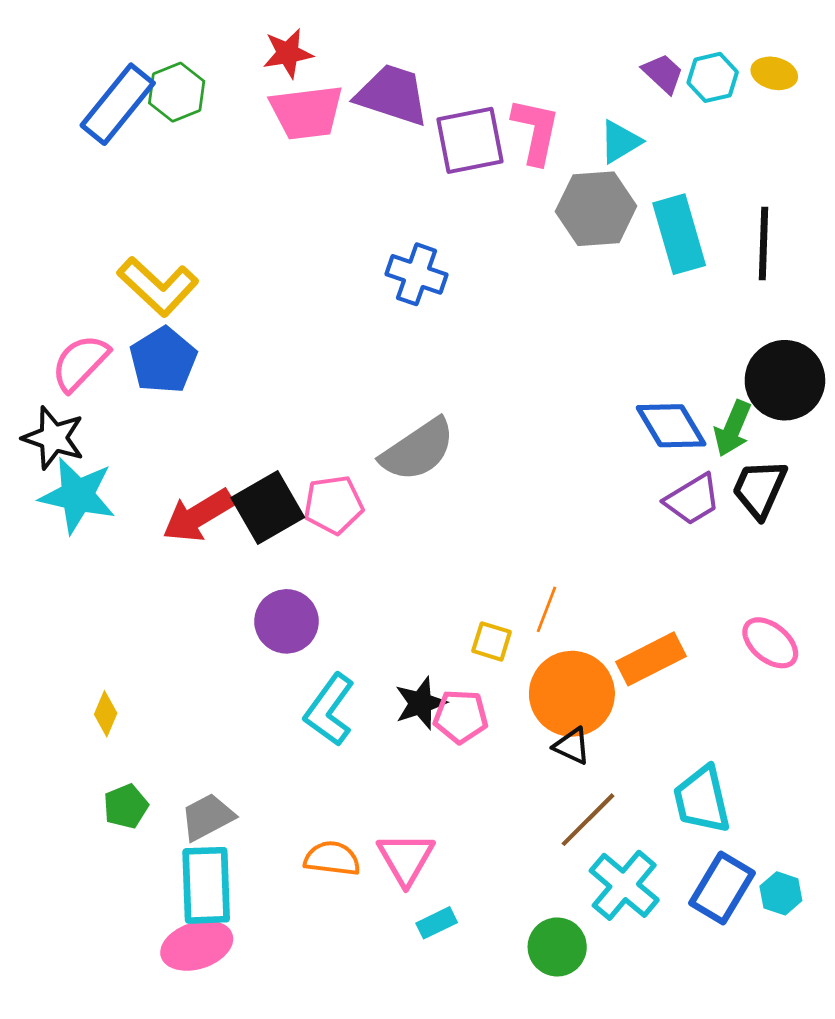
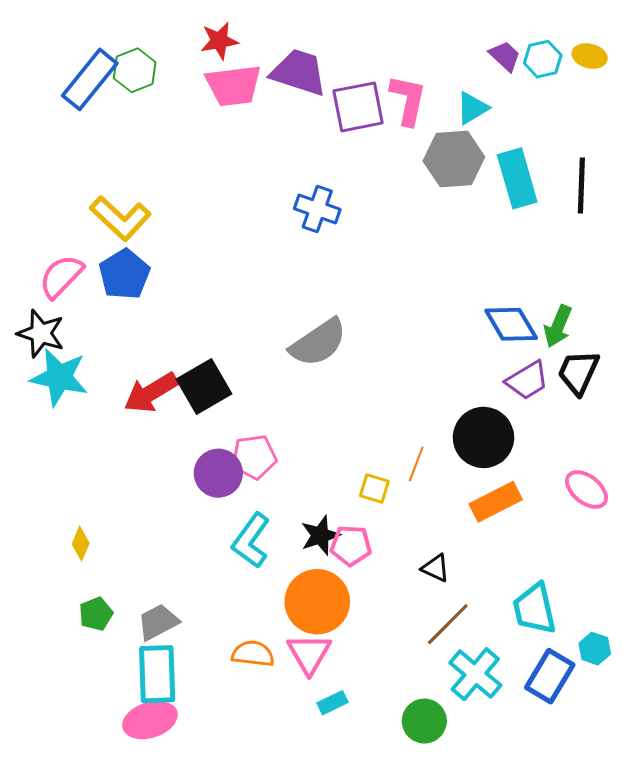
black circle: (785, 380) -> (483, 437), moved
pink pentagon: (333, 505) -> (254, 457), moved
orange circle: (572, 694) -> (317, 602), moved
cyan hexagon: (781, 893) -> (595, 649), moved

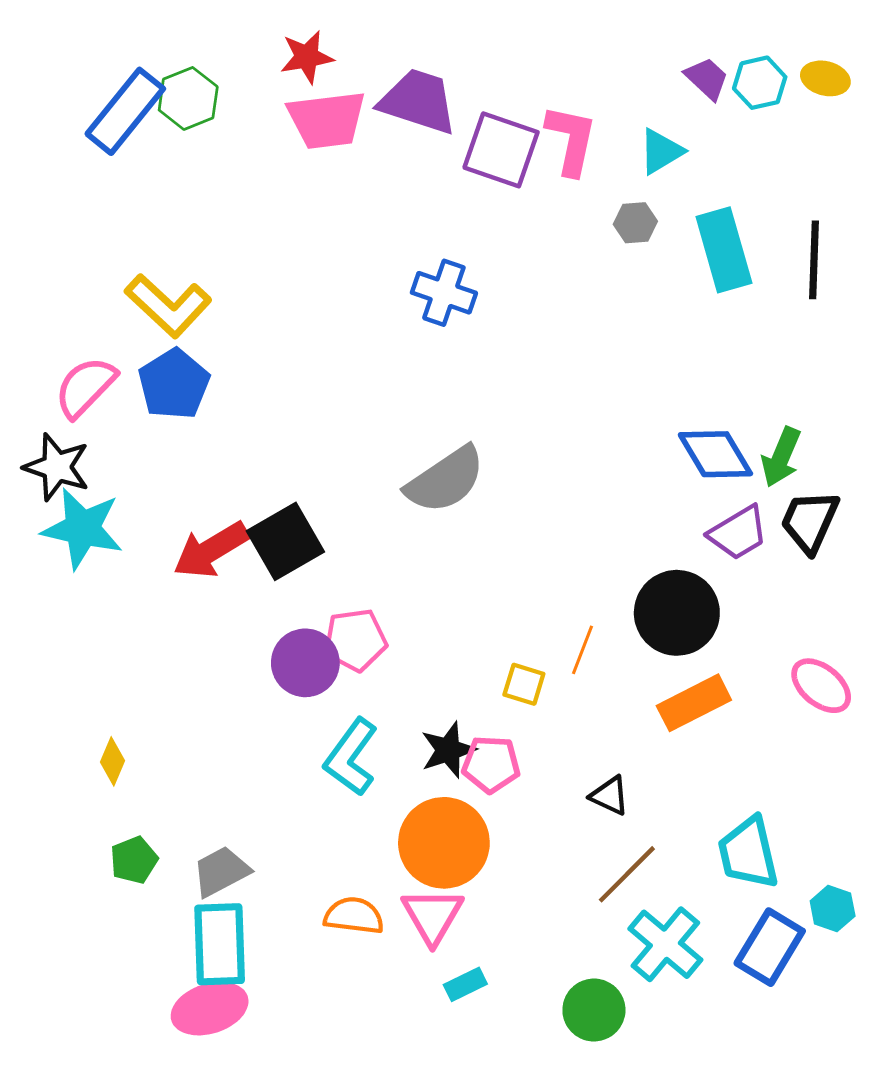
purple square: (358, 107) -> (501, 150), turned 30
gray hexagon: (454, 159) -> (635, 223), size x0.5

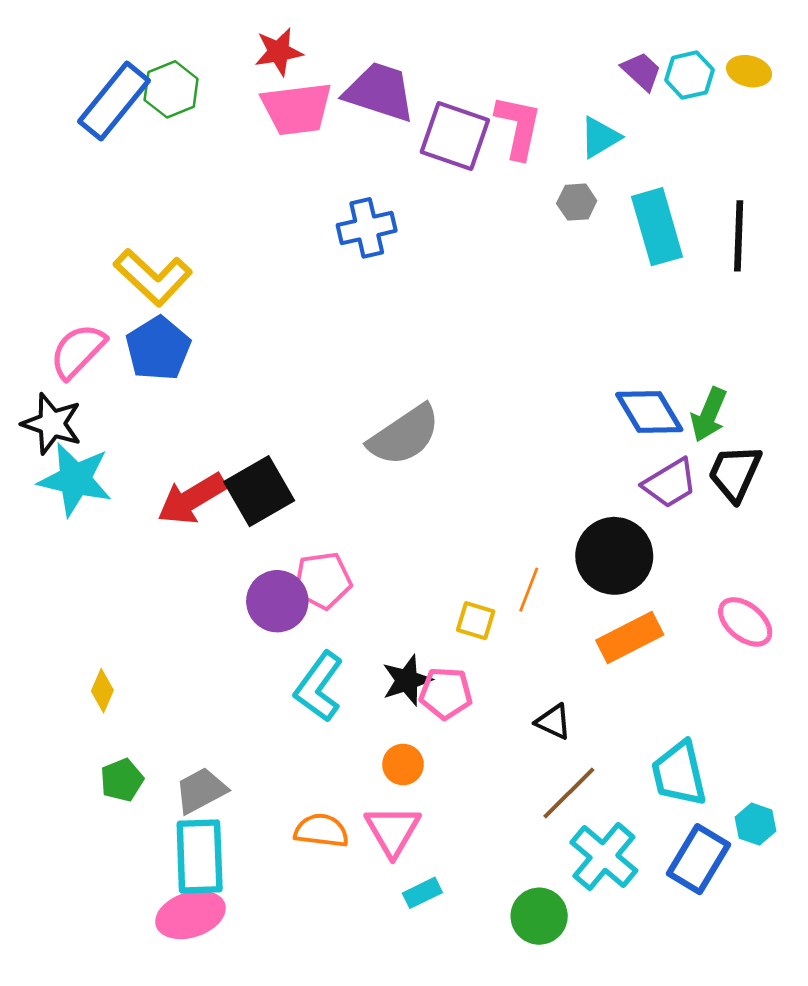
blue cross: (444, 293) -> (367, 228), moved, turned -32
orange circle: (444, 843) -> (403, 764), size x0.5

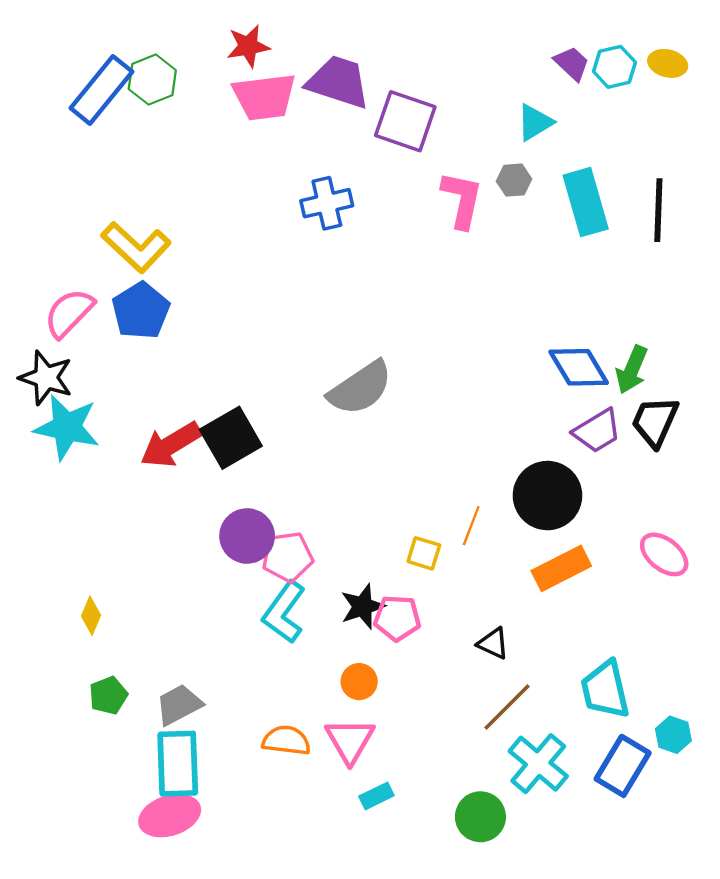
pink L-shape: (518, 127) -> (462, 200), moved
pink pentagon: (323, 580) -> (287, 557), moved

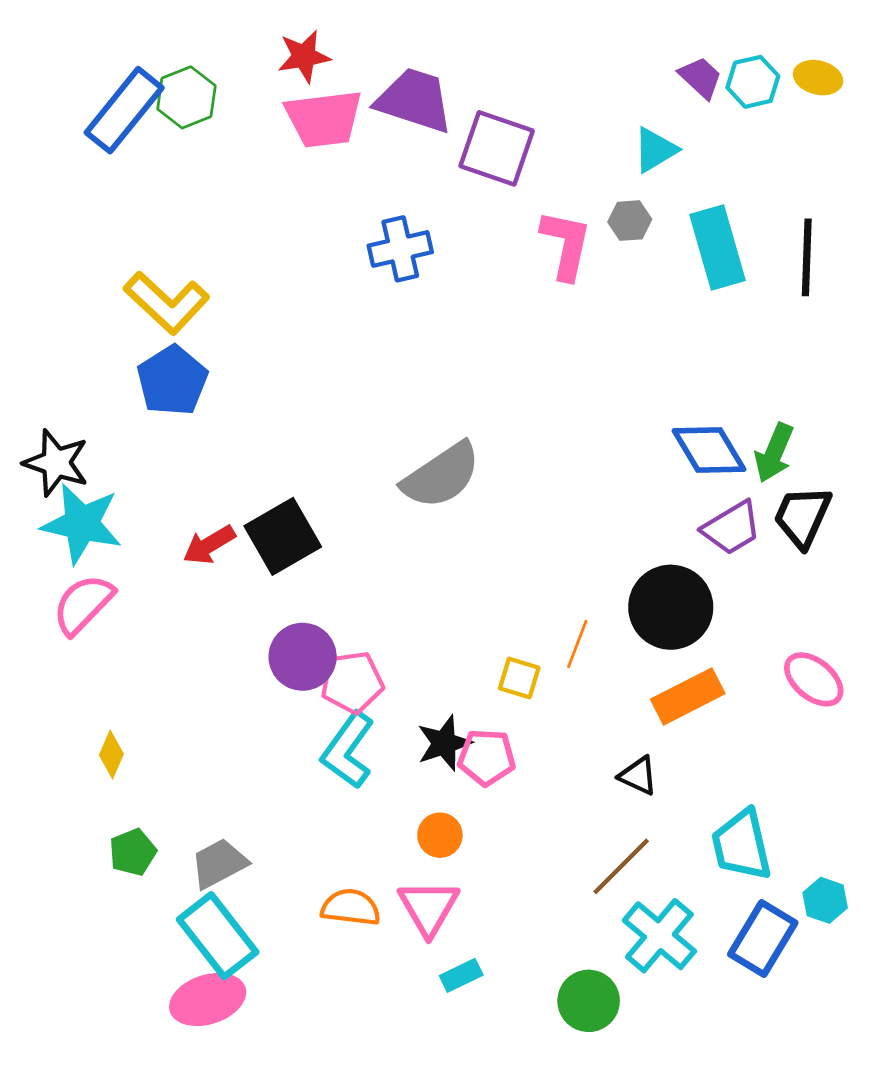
pink semicircle: (69, 313) -> (83, 604), moved
red arrow: (171, 445) -> (209, 545), size x0.7
black triangle: (493, 643) -> (638, 776), moved
cyan rectangle: (178, 764) -> (218, 936), turned -36

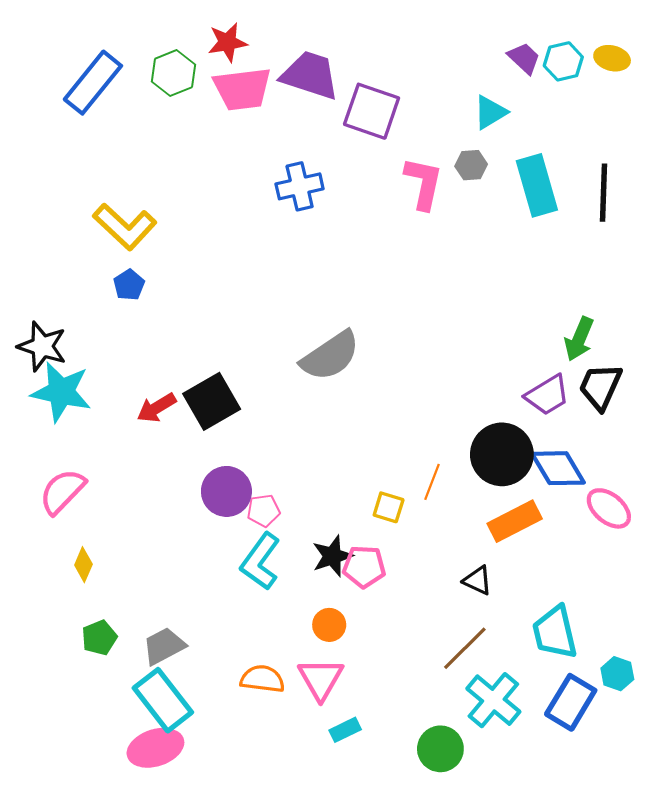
green hexagon: (186, 97) -> (173, 73), moved
blue pentagon: (172, 381) -> (129, 285), size x0.6
blue diamond: (709, 450) -> (558, 468), moved
pink semicircle: (83, 604) -> (62, 491), moved
pink pentagon: (352, 682) -> (264, 511), size x0.7

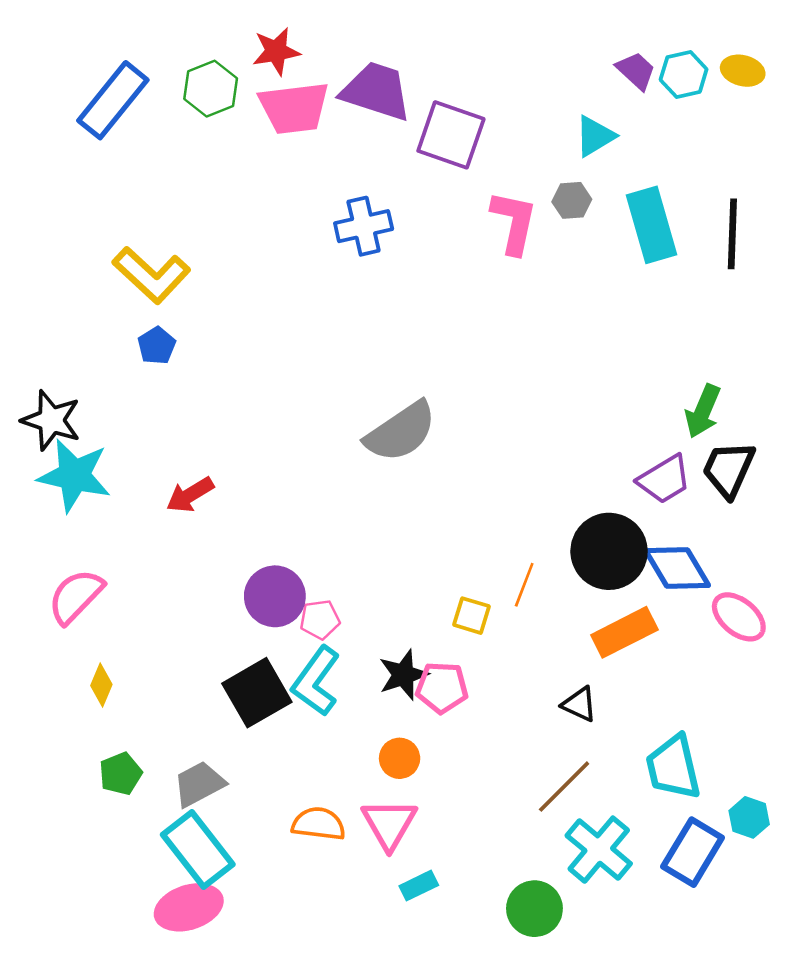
black square: (212, 401) -> (257, 693), moved

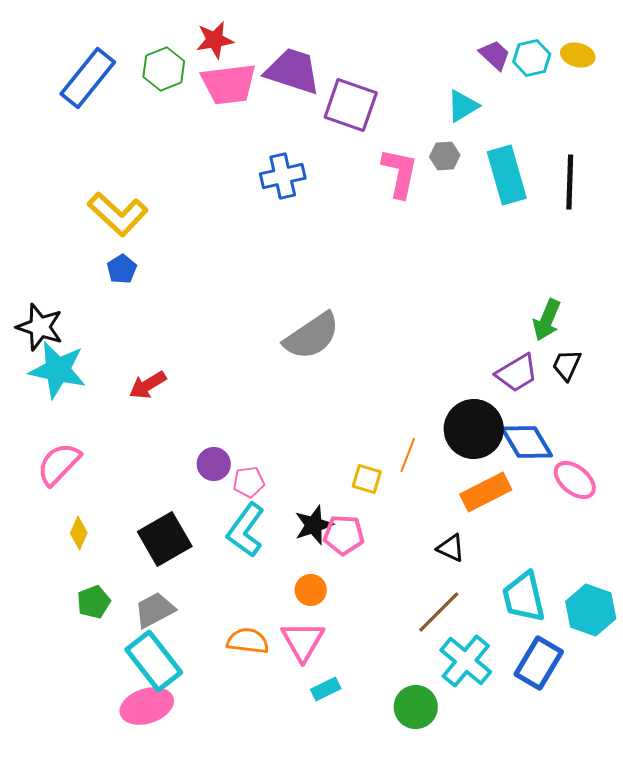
black trapezoid: (729, 469) -> (567, 365), size x0.7
purple circle: (275, 596) -> (214, 464), size x0.7
black square: (257, 693) -> (165, 539), moved
cyan hexagon: (749, 817) -> (591, 610), moved, size x1.6

